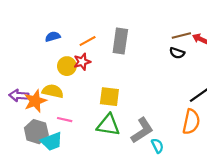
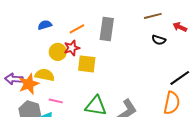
brown line: (181, 36) -> (153, 16), moved
yellow square: (109, 97) -> (87, 64), moved

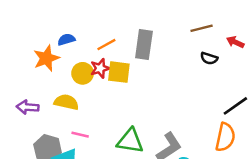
yellow square: (87, 64) -> (119, 72), moved
orange star: (29, 84) -> (46, 58), moved

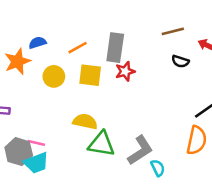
red star: (100, 68) -> (125, 71), moved
yellow semicircle: (66, 102) -> (85, 122), moved
pink line: (80, 135) -> (36, 143), moved

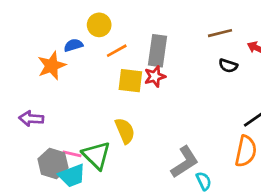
red star: (125, 71) -> (155, 76), moved
yellow circle: (54, 76) -> (99, 25), moved
yellow semicircle: (85, 122) -> (125, 131), turned 55
green triangle: (101, 144) -> (96, 155), moved, turned 36

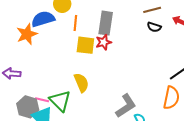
blue semicircle: (73, 45) -> (43, 19), size x1.6
orange line: (117, 51) -> (75, 23), turned -56
black semicircle: (228, 66) -> (154, 27), moved

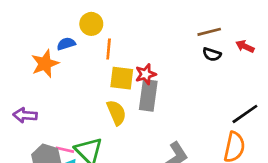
blue semicircle: (43, 19) -> (66, 44), size x0.6
gray rectangle: (106, 23) -> (148, 95), moved
yellow semicircle: (81, 83) -> (116, 113), moved

